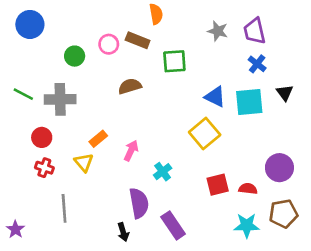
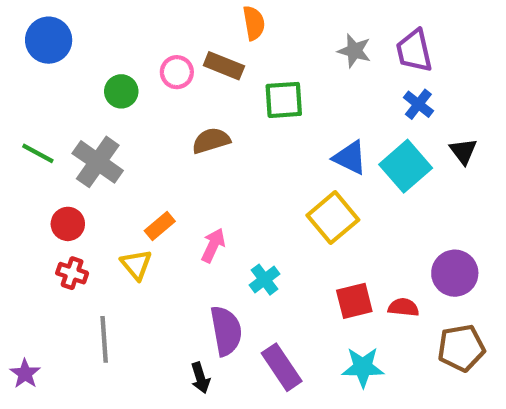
gray cross: (60, 99) -> (98, 162), turned 36
cyan square: (249, 102) -> (406, 166), turned -36
cyan star: (247, 225) -> (363, 367), moved

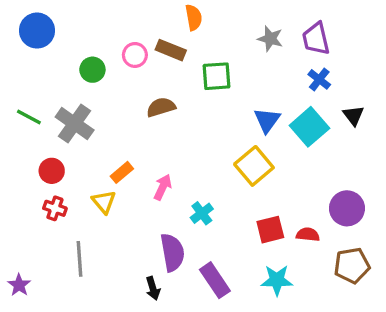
blue triangle: (350, 158) -> (267, 120), turned 40

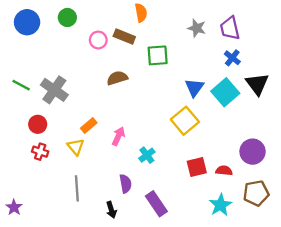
green circle: (92, 70) -> (67, 17), moved
black triangle: (354, 115) -> (257, 84), size x1.5
purple semicircle: (172, 252) -> (126, 184), size x0.7
gray line: (79, 259) -> (77, 188), moved
cyan star: (277, 280) -> (220, 205), moved, turned -30

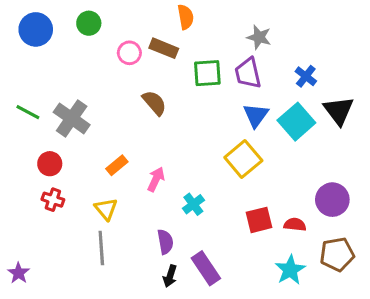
purple trapezoid: (230, 28) -> (248, 73), moved
brown semicircle: (117, 78) -> (154, 103), turned 66
yellow triangle: (76, 147) -> (106, 209), moved
black arrow: (111, 210) -> (170, 276), moved, turned 35

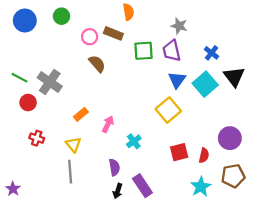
brown semicircle: (154, 103) -> (97, 64), moved
red circle: (50, 164) -> (28, 103), moved
red semicircle: (295, 225) -> (204, 155), turned 96

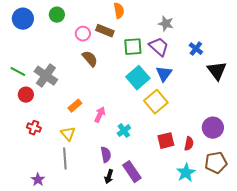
purple trapezoid: (172, 51) -> (159, 47), turned 145
cyan square: (205, 84) -> (138, 78), moved
purple star: (13, 189) -> (38, 180), moved

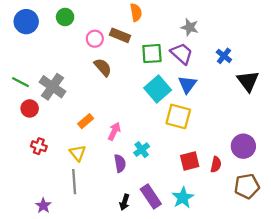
yellow square: (156, 102) -> (178, 116), turned -35
purple semicircle: (106, 155) -> (120, 163), moved
cyan star: (186, 173) -> (183, 198), moved

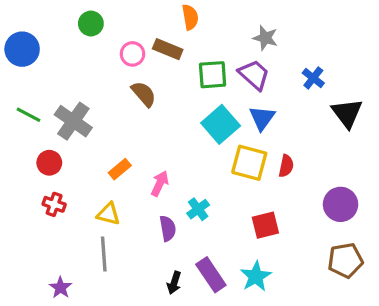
blue circle: (26, 22) -> (22, 49), moved
red circle: (30, 108) -> (49, 163), moved
yellow triangle: (78, 153) -> (108, 214), turned -36
red semicircle: (216, 164) -> (286, 166), moved

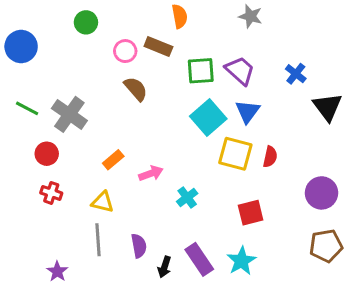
gray star: (265, 38) -> (251, 16), moved
pink arrow: (160, 184) -> (151, 173), turned 45
purple semicircle: (168, 228) -> (139, 246), moved

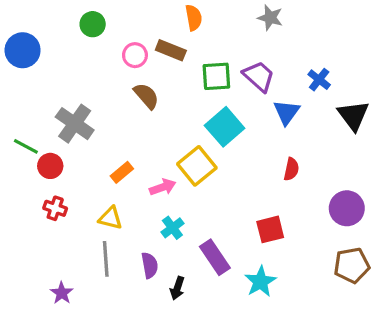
green line: (27, 108) -> (26, 146), moved
blue triangle: (248, 111) -> (286, 112), moved
yellow square: (235, 154) -> (197, 166), moved, turned 36
cyan cross: (187, 197) -> (172, 228), moved
purple rectangle: (199, 259) -> (215, 257), moved

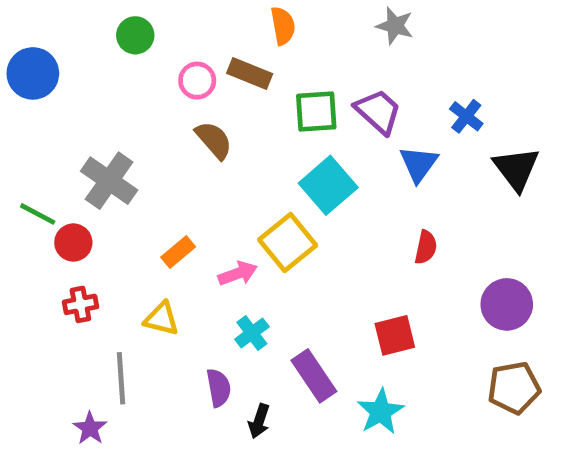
red cross: (55, 208) -> (80, 304), turned -30
gray line: (106, 259) -> (121, 378), moved

